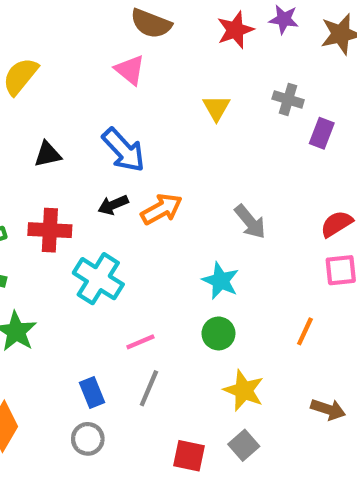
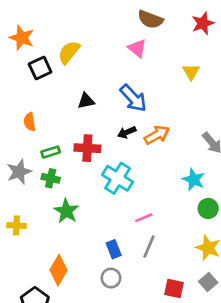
green circle: (218, 333) -> (208, 208), moved

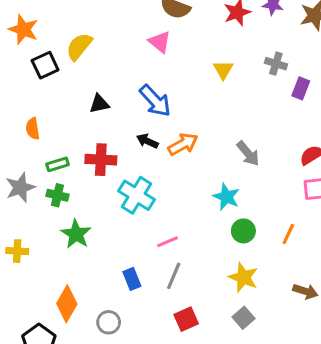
black arrow: (127, 132) -> (147, 141), turned 48
gray circle: (111, 278) -> (109, 322), moved
red square: (174, 289) -> (186, 319), moved, turned -36

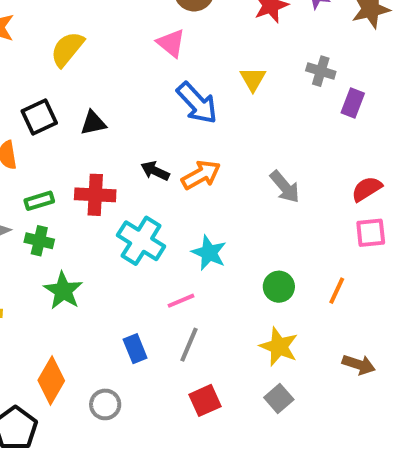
black square: (45, 65) -> (39, 117), moved
blue arrow: (155, 101) -> (197, 103), moved
cyan star: (226, 197) -> (209, 253), moved

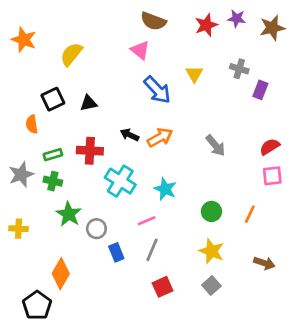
gray circle: (105, 404) -> (96, 229), moved

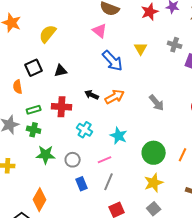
cyan cross: (120, 181) -> (85, 130), size x0.7
green circle: (211, 211) -> (154, 153), size x1.5
green star: (69, 214) -> (46, 155), turned -30
gray circle: (96, 229) -> (73, 160), moved
yellow star: (211, 251) -> (154, 183), turned 30

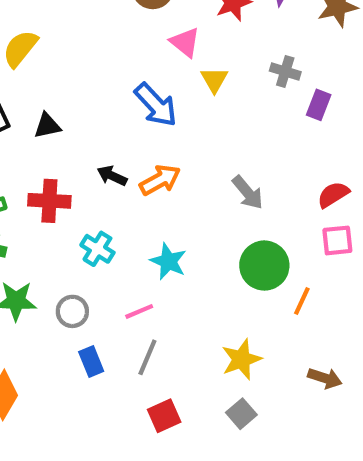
pink triangle: (100, 31) -> (185, 42), moved
green circle: (154, 153) -> (264, 266), moved

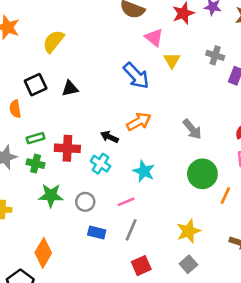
black arrow: (112, 176) -> (109, 137), moved
red cross: (49, 201) -> (67, 148), moved
blue rectangle: (91, 361) -> (97, 232), turned -54

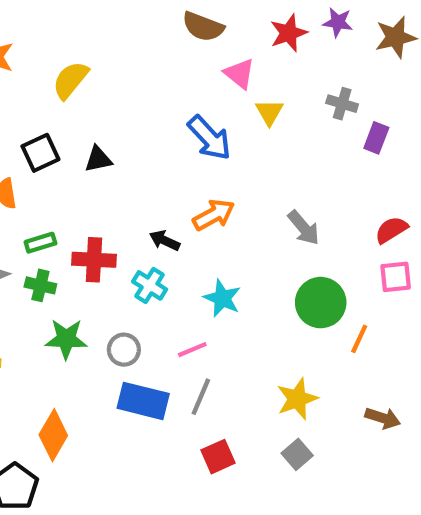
blue rectangle: (97, 232) -> (143, 401), size x1.6

